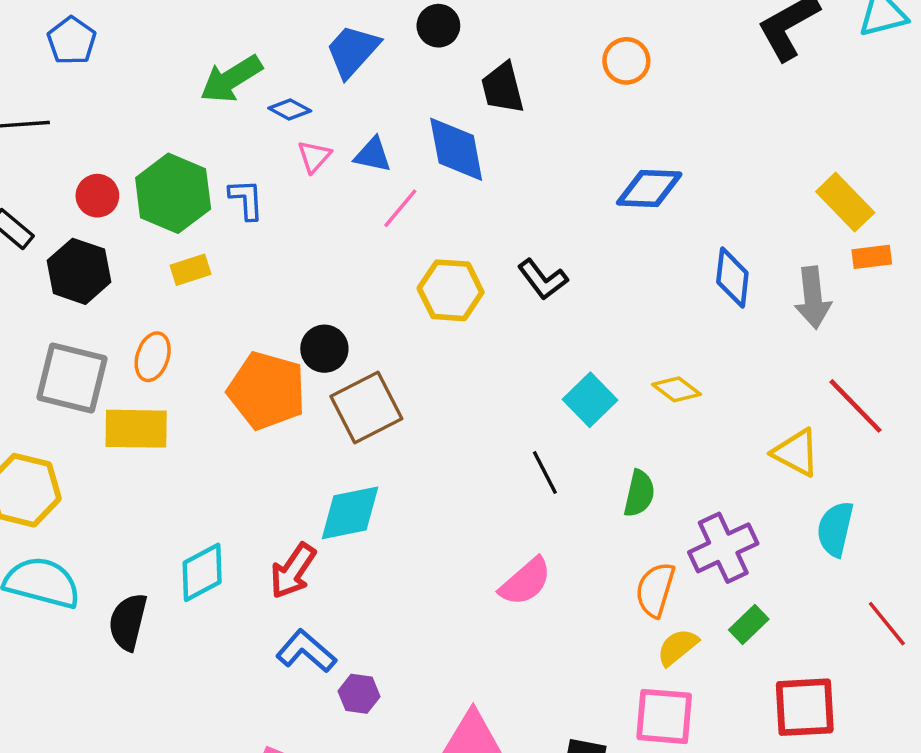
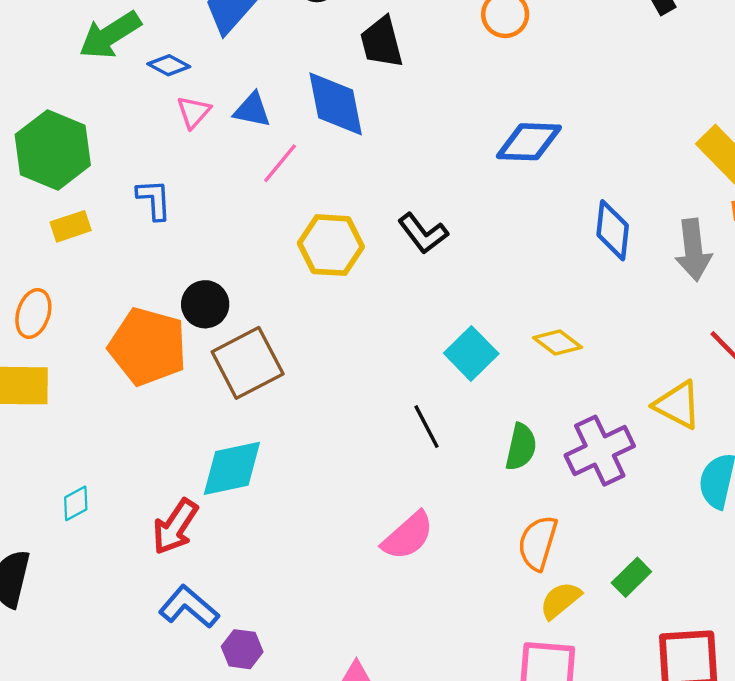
blue L-shape: (246, 199) -> (154, 199), moved
purple cross: (723, 548) -> (600, 451), moved
cyan diamond: (202, 572) -> (76, 503), moved, size x0.6

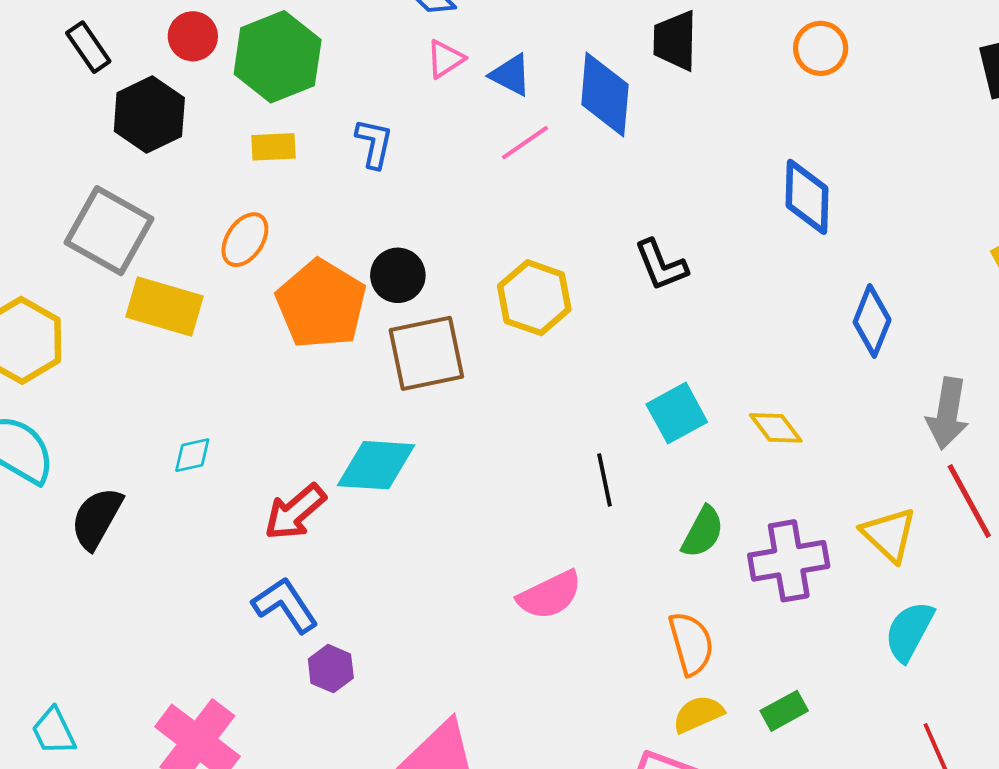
blue diamond: (529, 142) -> (807, 197), turned 74
yellow hexagon: (331, 245) -> (534, 298), moved
gray arrow: (693, 250) -> (948, 413), moved
orange ellipse: (33, 313) -> (245, 240), moved
orange semicircle: (538, 543) -> (691, 644), turned 132

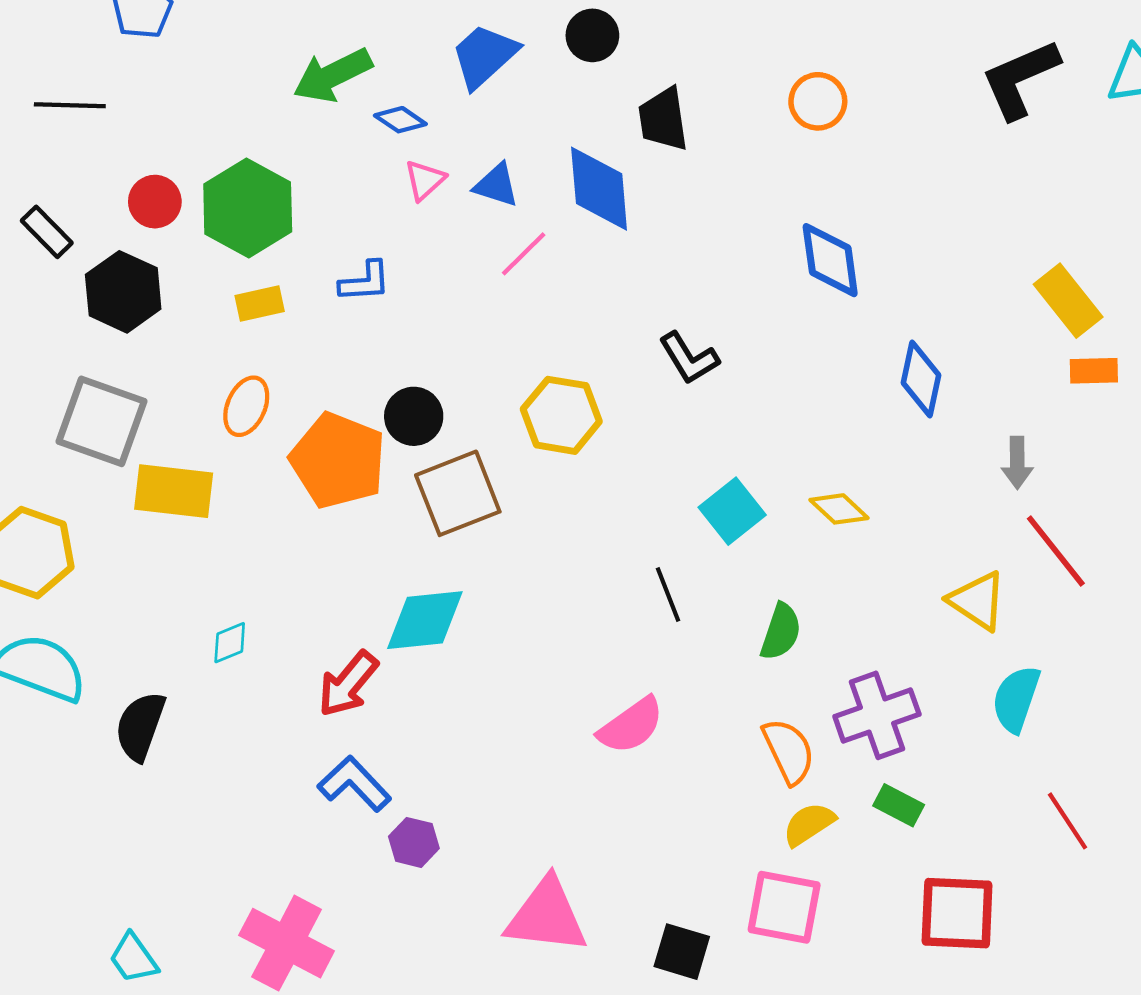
blue L-shape: (374, 143) -> (365, 282), turned 84
gray arrow: (948, 413) -> (1017, 463), size x0.7
purple cross: (789, 561) -> (877, 715), moved
green rectangle: (784, 711) -> (899, 805), turned 66

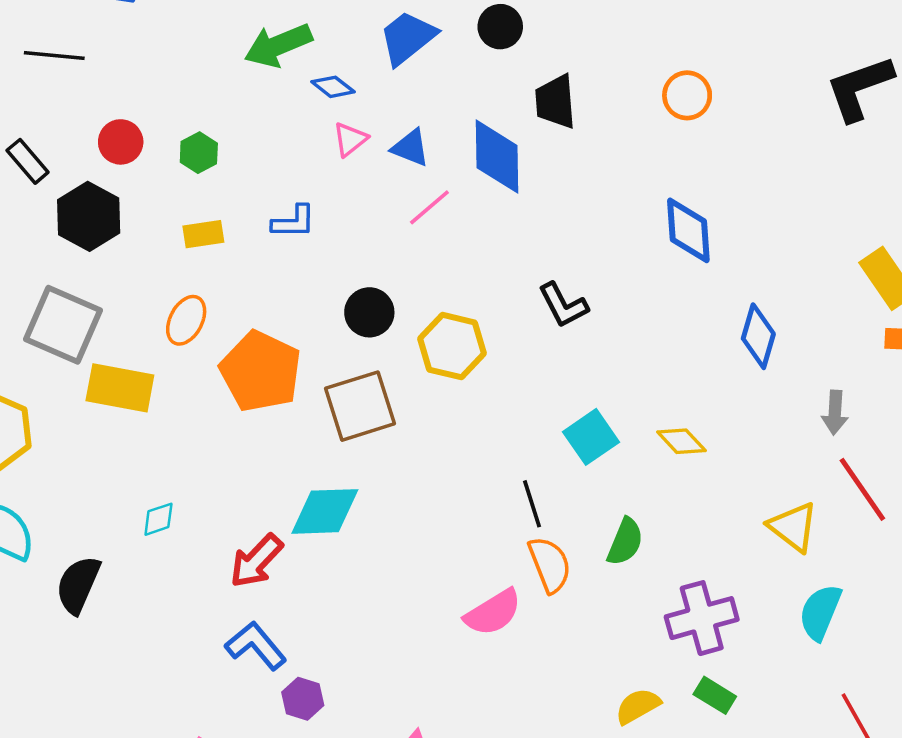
green hexagon: (248, 208) -> (199, 153), size x0.5
black circle: (414, 416) -> (369, 312), moved
orange semicircle: (789, 751) -> (550, 565), moved

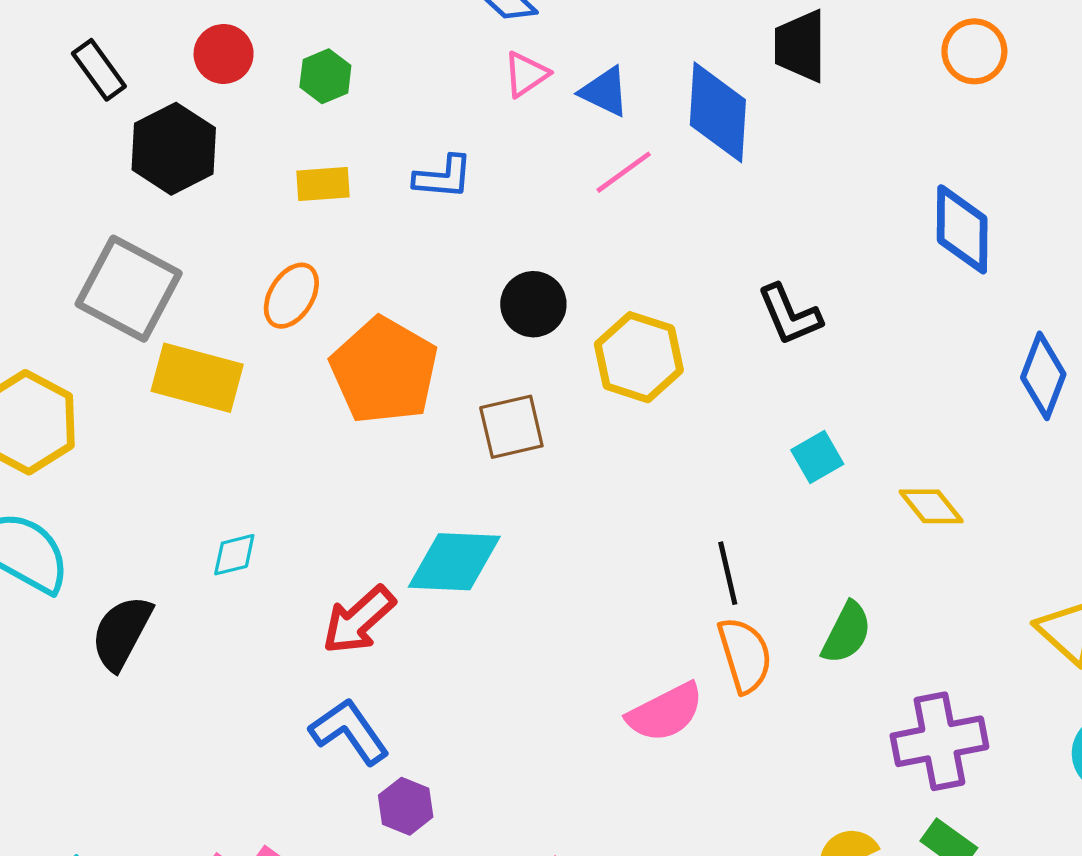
brown square: (360, 406) -> (511, 427), size x0.7
cyan square: (591, 437) -> (817, 457), moved, size x0.7

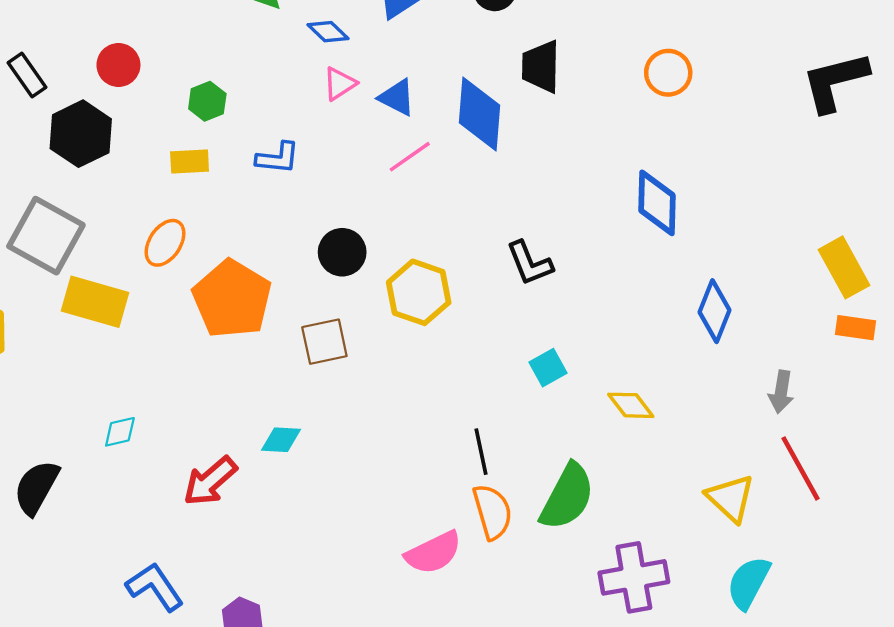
green hexagon: (325, 76) -> (207, 101), moved
cyan diamond: (454, 562) -> (281, 440), size x0.6
green semicircle: (847, 633) -> (567, 497), size x1.5
blue L-shape: (349, 731) -> (155, 587), moved

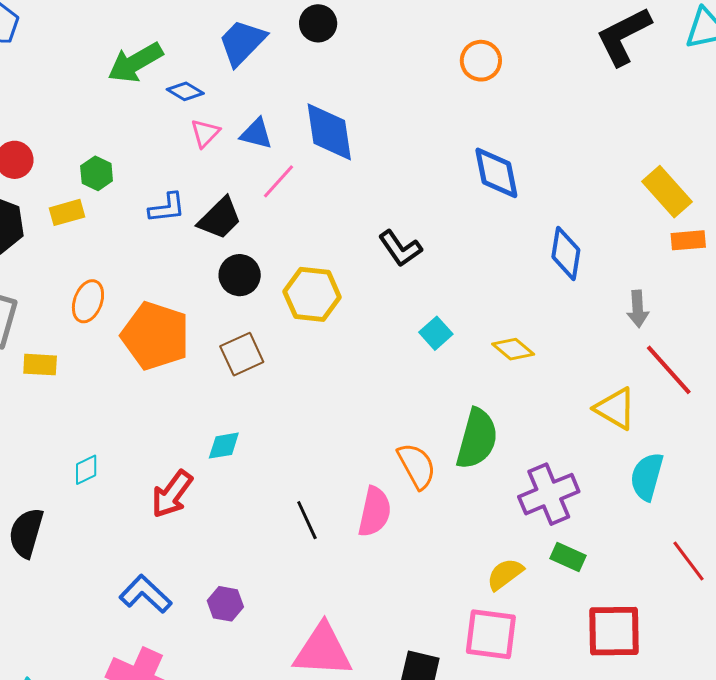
black trapezoid: (541, 67) -> (220, 218), moved, turned -123
yellow rectangle: (190, 161) -> (67, 212), moved
yellow rectangle: (95, 302) -> (40, 365), size x0.6
black line: (481, 452) -> (307, 520), moved
pink semicircle: (433, 553) -> (375, 512), turned -39

